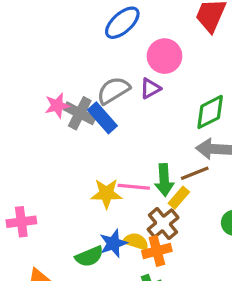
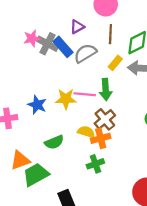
purple triangle: (150, 88) -> (77, 27), moved
gray semicircle: (113, 90) -> (85, 53), moved
brown line: (195, 173) -> (110, 34), moved, turned -66
yellow rectangle: (179, 198) -> (115, 63), moved
blue star: (113, 243) -> (37, 105), moved, turned -30

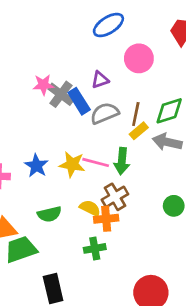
brown line: (110, 34) -> (136, 114), moved

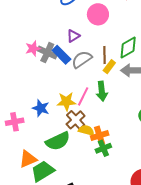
pink line: (96, 162) -> (83, 96), turned -66
brown cross: (115, 197) -> (76, 120), moved
green semicircle: (49, 214) -> (58, 141), size x1.4
green cross: (95, 248) -> (103, 148), moved

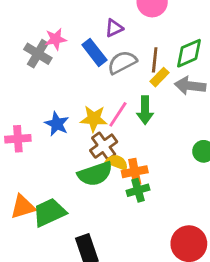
gray cross: (47, 53) -> (38, 54), moved
green semicircle: (58, 141) -> (95, 174), moved
orange triangle: (28, 159) -> (23, 207), moved

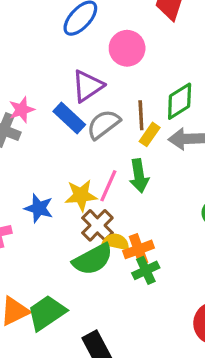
purple triangle: (114, 28) -> (88, 86), size x1.5

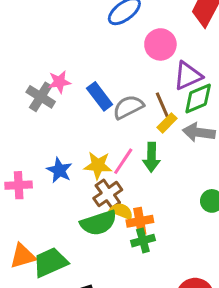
purple triangle: (88, 86) -> (188, 76), moved
brown line: (141, 115) -> (162, 105), turned -30

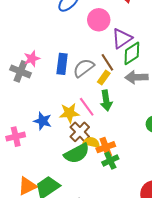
blue rectangle: (100, 96) -> (62, 64), turned 54
yellow rectangle: (167, 123) -> (104, 78), moved
pink line: (123, 161) -> (87, 107), turned -60

